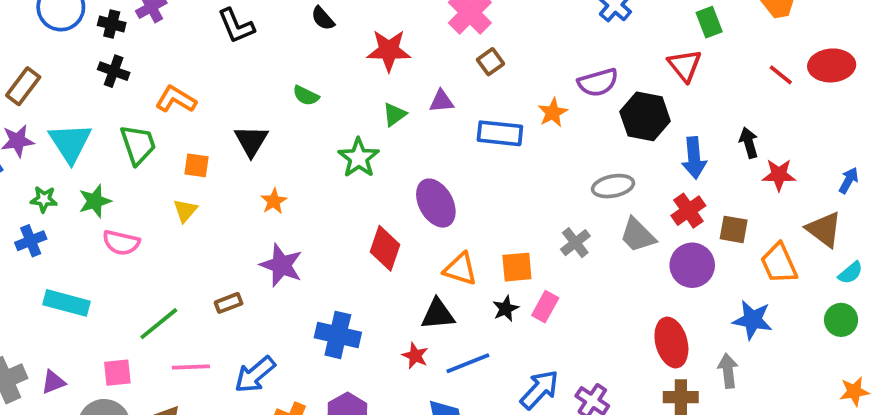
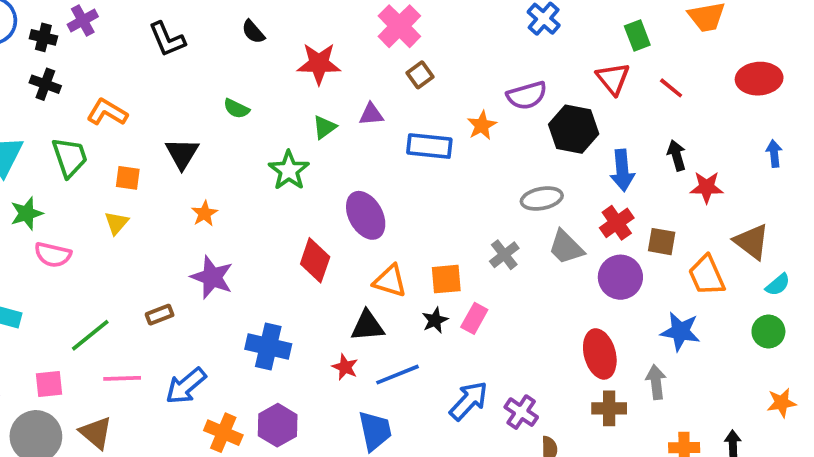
red line: (781, 75) -> (671, 88), moved
blue arrow: (849, 180) -> (774, 154), moved, turned -35

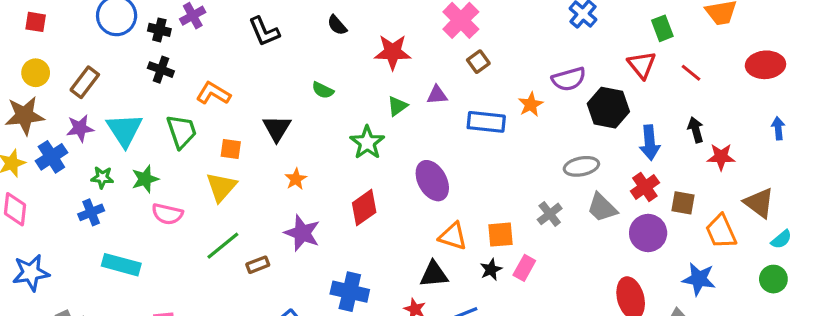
yellow triangle: (116, 223) -> (221, 187), size x1.5
red diamond: (315, 260) -> (364, 208), moved, turned 36
green line: (90, 335) -> (223, 246), moved

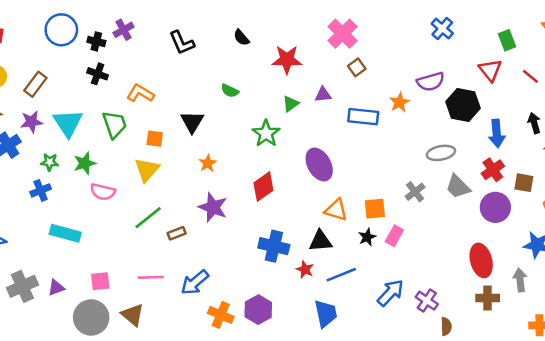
blue cross: (350, 292) -> (274, 246), moved

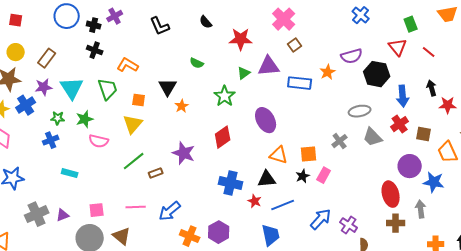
purple triangle: (323, 95) -> (269, 66), size x1.6
orange star: (208, 163) -> (182, 106), moved
purple circle: (495, 207) -> (410, 166), moved
cyan rectangle: (65, 233) -> (70, 173), size x0.7

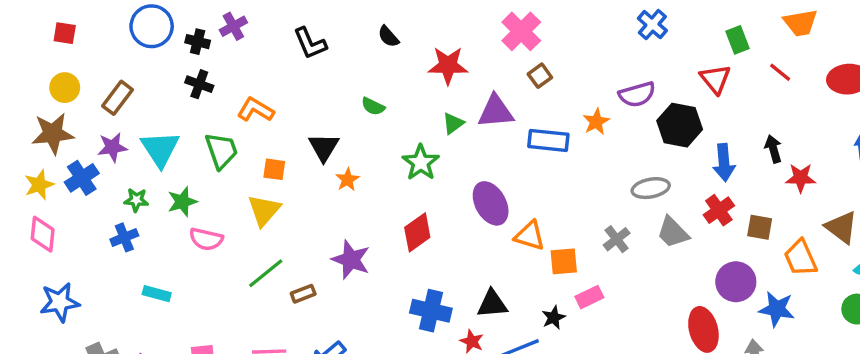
red line: (429, 52) -> (780, 72), moved
orange triangle: (279, 155) -> (530, 236), moved
pink rectangle: (324, 175) -> (589, 297), turned 35
black star: (303, 176) -> (554, 318), moved

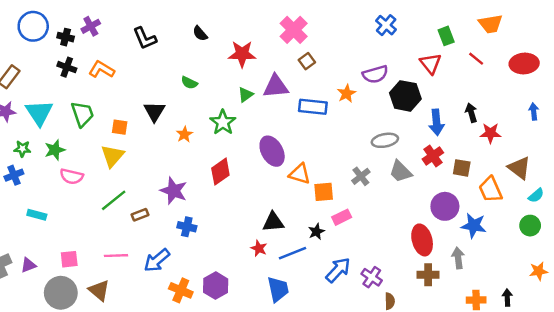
orange L-shape: (255, 110) -> (102, 70), moved
orange star: (347, 180) -> (184, 134), moved
blue cross: (431, 311) -> (187, 227), moved, size x0.7

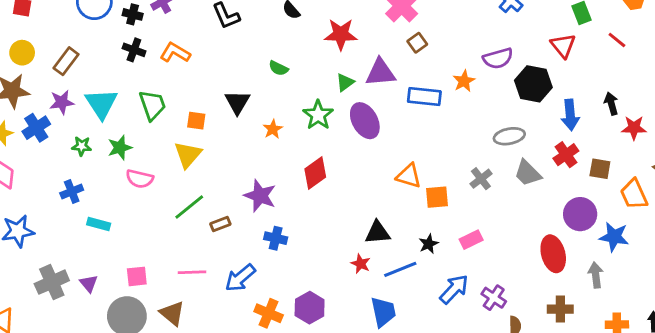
purple ellipse: (272, 151) -> (365, 121), moved
blue cross: (14, 175) -> (72, 191), moved
pink rectangle: (342, 217) -> (471, 240), moved
purple triangle: (28, 265) -> (89, 284), turned -49
brown cross: (428, 275) -> (560, 309), moved

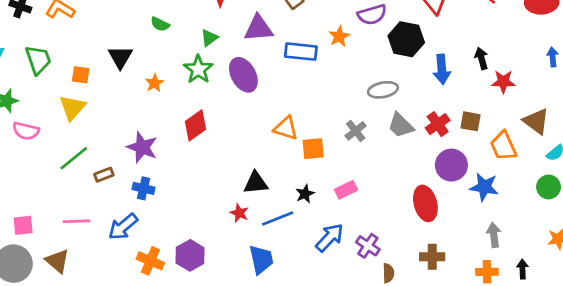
green triangle: (345, 82) -> (209, 38), moved
red cross: (566, 155) -> (438, 124), moved
blue cross: (276, 238) -> (144, 188), moved
gray arrow: (596, 275) -> (494, 235), moved

